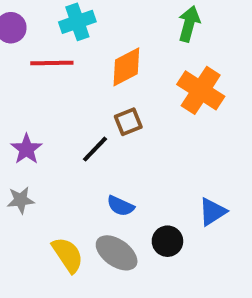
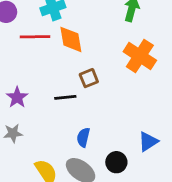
orange diamond: (126, 67) -> (71, 39), moved, turned -72
black line: (95, 149) -> (65, 97), turned 40
blue semicircle: (120, 206) -> (83, 137), turned 78

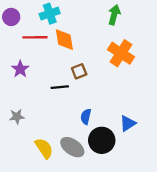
purple star: (17, 97) -> (20, 69), moved
blue semicircle: (83, 137) -> (86, 117), moved
black circle: (116, 162) -> (102, 140), size x1.5

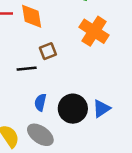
blue semicircle: (86, 117) -> (40, 102), moved
black circle: (102, 140) -> (73, 109), moved

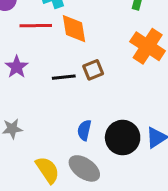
black line: (27, 69) -> (64, 77), moved

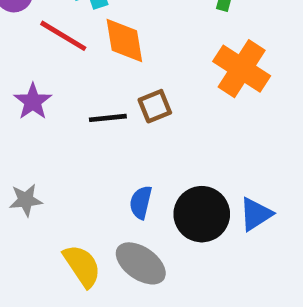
red line: (36, 26) -> (63, 36), turned 32

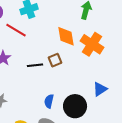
orange diamond: (124, 40) -> (66, 36), moved
blue triangle: (256, 214) -> (100, 89), moved

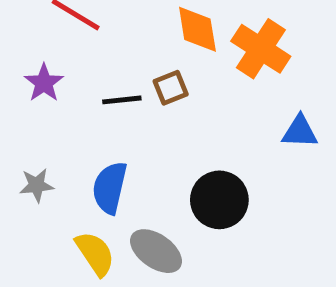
blue triangle: (100, 89) -> (300, 132), moved, turned 35
blue semicircle: (49, 101) -> (110, 188), moved, size x1.5

